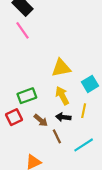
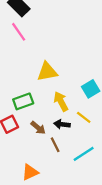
yellow triangle: (61, 68) -> (47, 72), moved
yellow line: (84, 111) -> (84, 117), turned -64

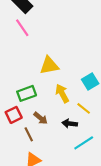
black arrow: (62, 124) -> (70, 124), moved
brown line: (55, 145) -> (29, 134), moved

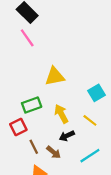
yellow arrow: (62, 93) -> (61, 114), moved
brown arrow: (41, 118) -> (54, 152), moved
black arrow: (70, 124) -> (67, 136), moved, turned -32

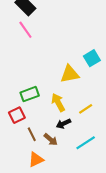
yellow triangle: (55, 76) -> (70, 74), moved
cyan square: (97, 93) -> (92, 58), moved
yellow line: (90, 120) -> (86, 109), turned -72

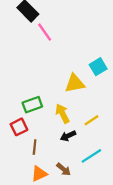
pink line: (25, 30) -> (45, 32), moved
brown line: (32, 134) -> (35, 147), turned 32
brown arrow: (51, 139) -> (64, 169), moved

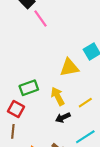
red square: (19, 127) -> (16, 109), turned -35
brown line: (35, 147) -> (13, 131), moved

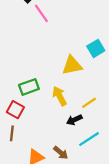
black arrow: (63, 118) -> (74, 120), moved

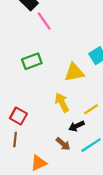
green rectangle: (29, 87) -> (32, 61), moved
brown arrow: (61, 153) -> (63, 144), moved

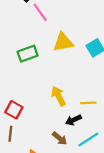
yellow triangle: (74, 72) -> (63, 42), moved
yellow line: (91, 109) -> (88, 103), turned 32

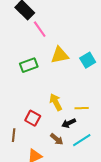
red square: (14, 110) -> (33, 118), moved

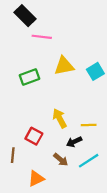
pink line: (40, 29) -> (42, 37), turned -48

